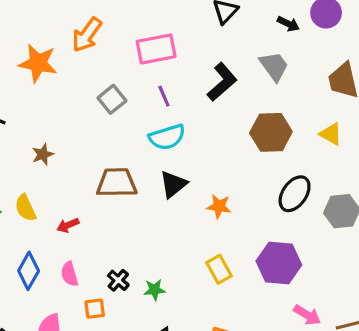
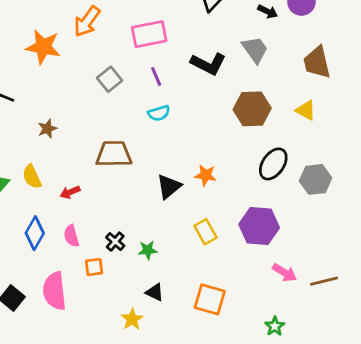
black L-shape: (222, 82) -> (208, 64), turned 68
cyan semicircle: (167, 137) -> (159, 113), size x0.7
black triangle: (173, 184) -> (169, 187), moved

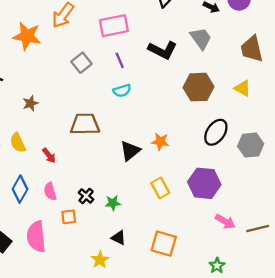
red arrow: (70, 192) -> (49, 155), turned -105

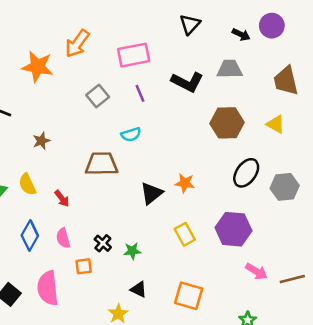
gray trapezoid: (201, 38) -> (230, 69), turned -55
cyan semicircle: (122, 91) -> (131, 134), moved

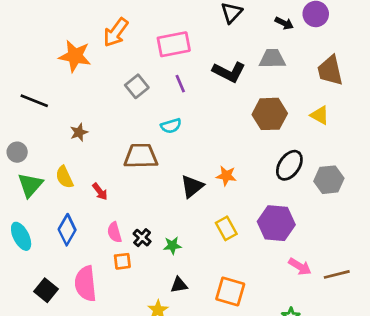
pink semicircle: (63, 238) -> (114, 232), moved
black triangle: (139, 289) -> (179, 285), turned -36

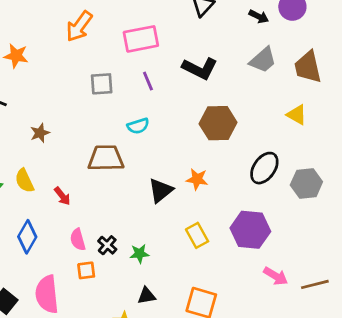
orange star: (75, 56) -> (16, 56), moved, size x0.7
gray trapezoid: (272, 59) -> (263, 60), moved, turned 140
gray square: (137, 86) -> (102, 84), turned 35
brown hexagon: (270, 114) -> (218, 123), moved

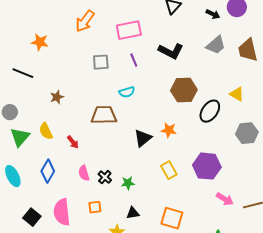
yellow triangle: (297, 115) -> (237, 94), moved
black ellipse: (264, 168) -> (210, 111), moved
orange square: (86, 270) -> (95, 207), moved

